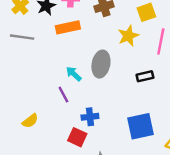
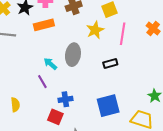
yellow semicircle: (30, 121) -> (15, 105), turned -56

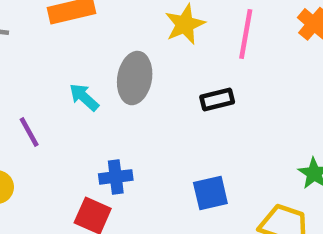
purple line: (42, 82) -> (29, 132), moved
blue square: (108, 106) -> (210, 193), size x0.7

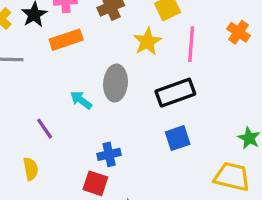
black rectangle: (217, 100) -> (175, 93), size x1.6
blue square: (210, 193) -> (178, 138), moved

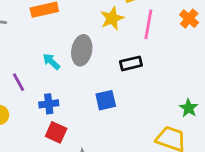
black rectangle: (175, 93) -> (131, 63), size x0.7
blue square: (178, 138) -> (106, 100), moved
blue cross: (109, 154) -> (49, 104), moved

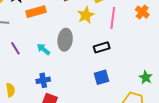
purple line: (18, 82) -> (15, 48), moved
blue square: (106, 100) -> (102, 77), moved

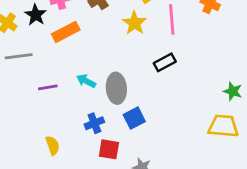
gray ellipse: (65, 40) -> (116, 88), moved
purple line: (15, 48) -> (48, 87), turned -56
blue square: (102, 77) -> (134, 118), moved

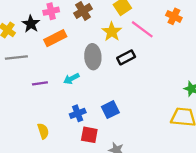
pink line: (172, 20) -> (142, 29), turned -50
black rectangle: (165, 62) -> (126, 57), moved
cyan arrow: (86, 81) -> (71, 79), turned -56
gray ellipse: (116, 88) -> (93, 57), moved

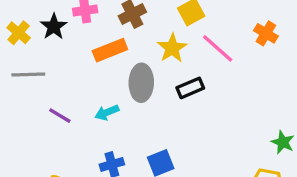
orange rectangle: (55, 38) -> (110, 50), moved
purple line: (40, 83) -> (60, 116), turned 35

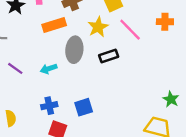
orange cross: (266, 33) -> (165, 22), turned -35

